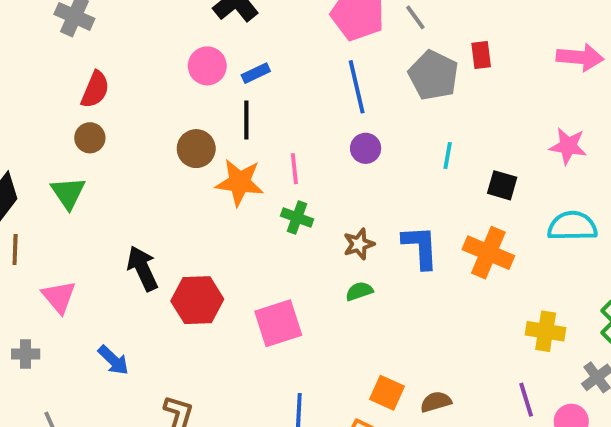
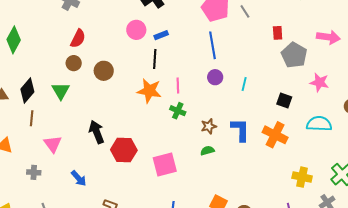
gray pentagon: (433, 75) -> (294, 55), moved
brown circle: (196, 149) -> (104, 71), moved
cyan line: (448, 155) -> (244, 84), moved

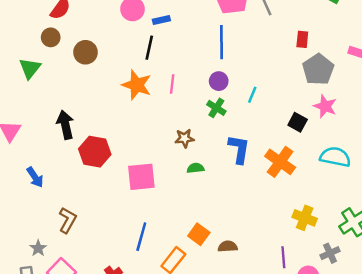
pink star: (319, 82) -> (325, 106), moved
green cross: (178, 111) -> (216, 108), moved
brown star: (209, 126) -> (185, 138), moved

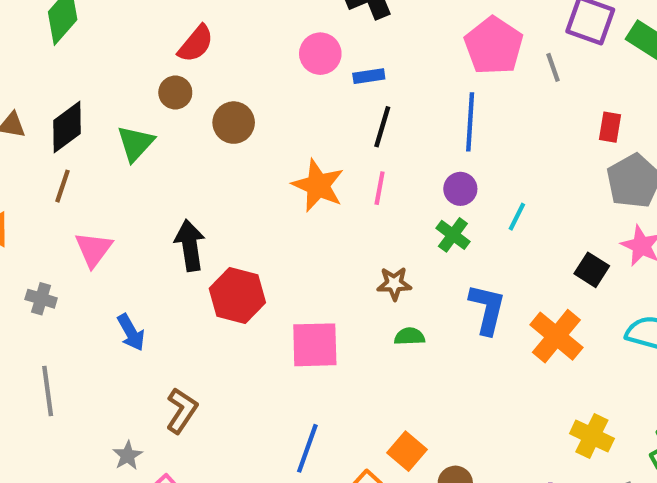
black line: (149, 48) -> (382, 127), moved

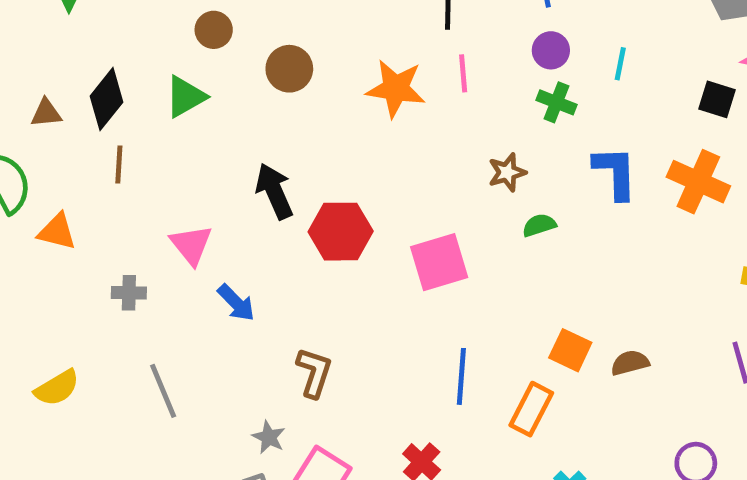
brown circle: (234, 123) -> (289, 69), moved
green triangle: (135, 143) -> (185, 97), turned 33
pink triangle: (94, 249) -> (191, 245), moved

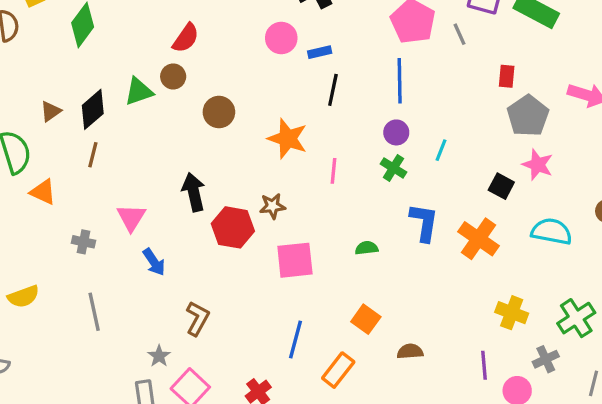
pink line: (463, 73) -> (333, 171), moved
green triangle: (185, 97) -> (139, 92), moved
brown triangle: (46, 113) -> (51, 111), turned -40
brown star: (507, 172) -> (272, 206), moved
orange square: (570, 350) -> (366, 319), moved

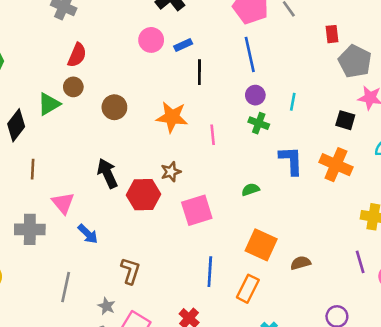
brown line: (93, 155) -> (33, 169), moved
gray cross: (84, 242) -> (30, 229), size x1.6
gray line: (94, 312) -> (66, 287), moved, turned 36
orange square: (366, 319) -> (261, 245), size x1.4

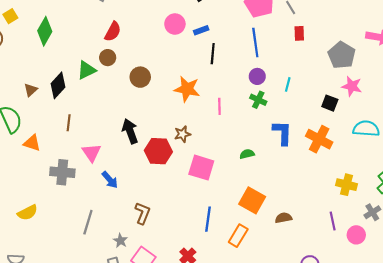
red rectangle: (332, 34) -> (299, 33), moved
pink square: (197, 210) -> (201, 168), turned 30

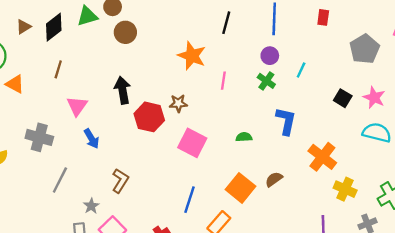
brown circle: (140, 77) -> (125, 32), moved
pink star: (352, 86) -> (374, 98), moved
orange cross: (319, 139) -> (322, 157), moved
gray cross: (62, 172) -> (39, 137), moved
brown semicircle: (283, 218) -> (274, 179), moved, turned -35

